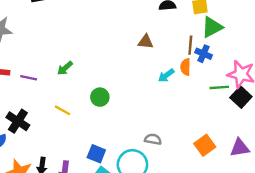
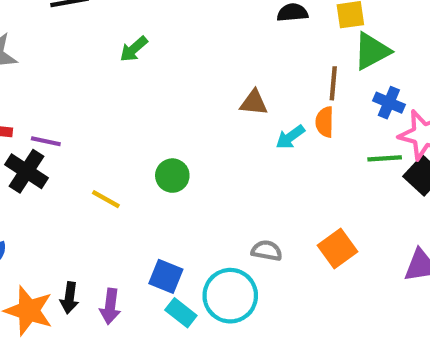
brown triangle: (146, 42) -> (254, 103), moved
blue cross: (204, 54) -> (389, 103), moved
green arrow: (65, 68) -> (134, 49), moved
black cross: (18, 121) -> (27, 171), moved
orange square: (205, 145) -> (337, 248), moved

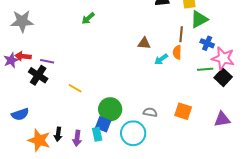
green circle: (172, 176) -> (110, 109), moved, size x1.5
orange square: (337, 248) -> (183, 111), turned -36
cyan rectangle: (181, 313) -> (97, 134), moved, turned 40

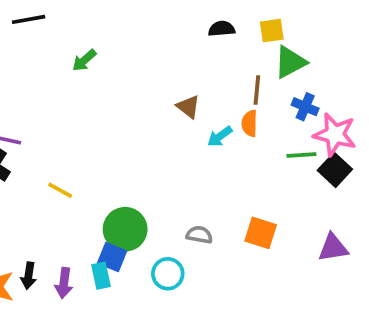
brown triangle: (144, 43) -> (188, 107), turned 32
cyan circle: (133, 133) -> (168, 274), size x0.7

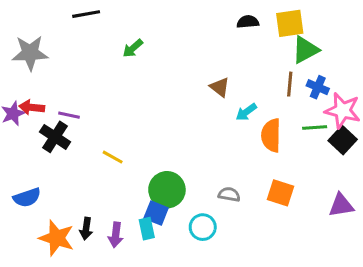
yellow square: (272, 31) -> (290, 23), size x1.4
brown line: (257, 90) -> (290, 84), moved
orange semicircle: (249, 123) -> (271, 135), moved, size x1.5

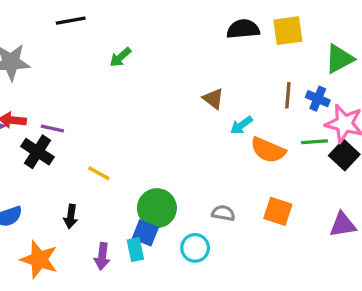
black semicircle: (248, 22) -> (243, 29), size x1.4
green triangle: (305, 50) -> (339, 59), moved
orange semicircle: (271, 135) -> (268, 150), turned -68
black arrow: (86, 229) -> (71, 216), moved

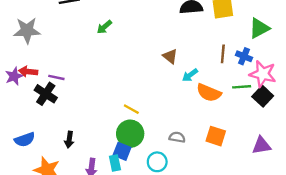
yellow line: (99, 173) -> (131, 109), moved

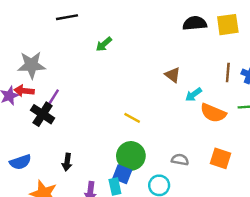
gray star: (27, 31) -> (31, 65), moved
purple line: (56, 77) -> (54, 97), turned -70
yellow line: (131, 109) -> (132, 118), moved

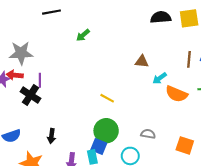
brown triangle: (173, 75) -> (142, 61), turned -32
purple line: (54, 97) -> (40, 80), turned -32
orange square: (220, 158) -> (185, 145), moved

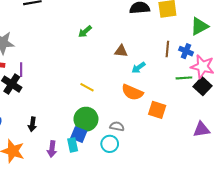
green arrow: (83, 35) -> (85, 32), moved
orange semicircle: (176, 94) -> (132, 92), moved
gray semicircle: (148, 134) -> (117, 126), moved
orange square: (185, 145) -> (157, 110), moved

